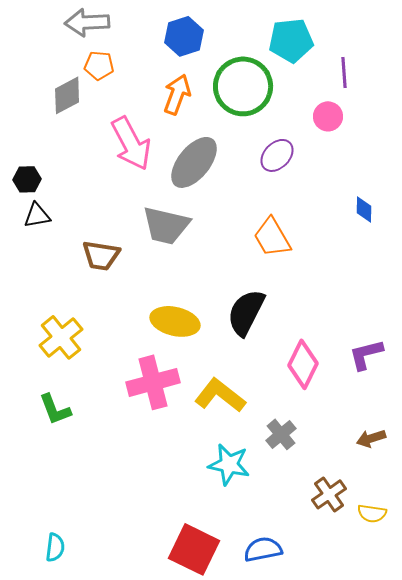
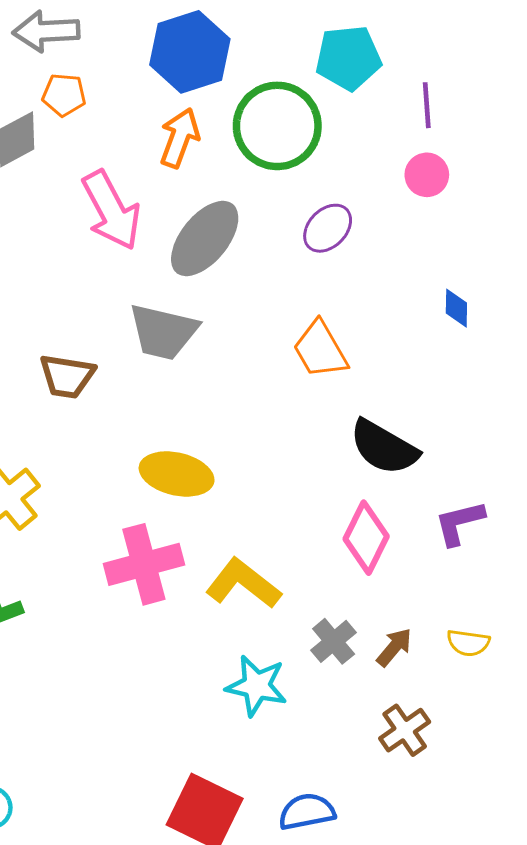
blue hexagon: (184, 36) -> (190, 52), size x1.4
pink circle: (328, 116) -> (427, 175), moved
black semicircle: (246, 312) -> (384, 447), moved, turned -87
brown arrow: (371, 438) -> (394, 647), moved, turned 148
yellow semicircle: (372, 513) -> (468, 643), moved

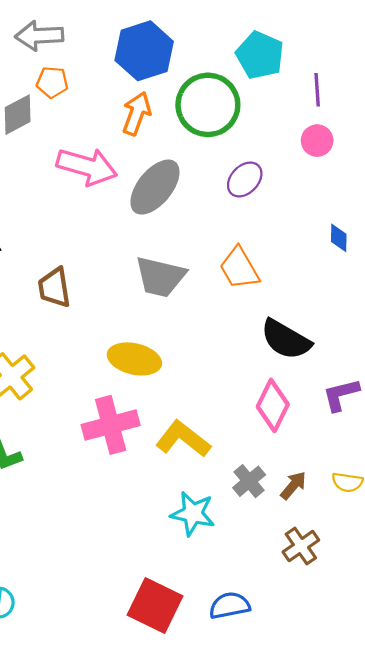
cyan pentagon: (348, 58) -> (260, 55), turned 30
pink arrow: (111, 210) -> (87, 167), turned -46
gray trapezoid: (163, 332) -> (160, 277), moved
brown trapezoid: (67, 376) -> (54, 288), turned 72

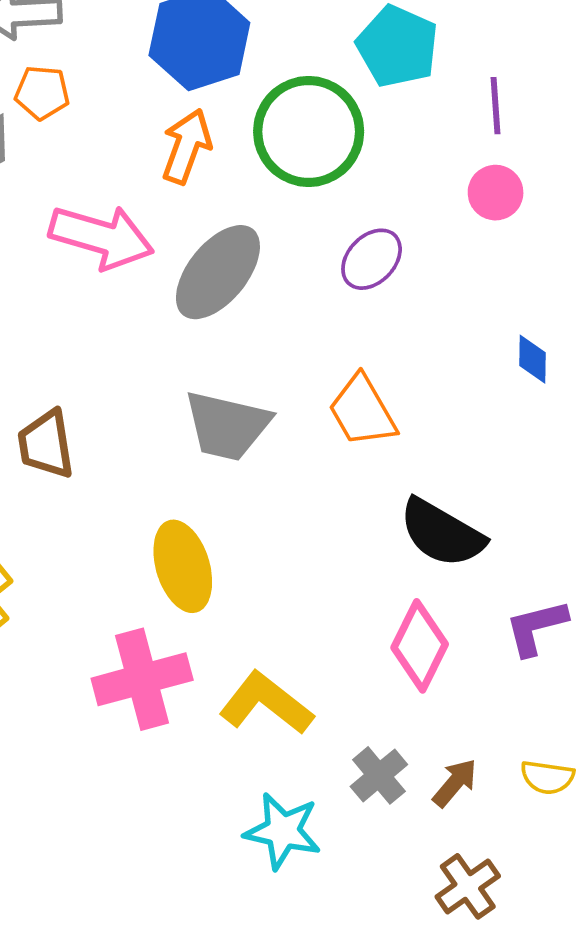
yellow ellipse: (134, 359) -> (183, 566), turned 60

